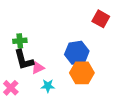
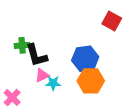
black L-shape: (24, 60) -> (36, 55), moved
cyan star: (48, 86) -> (53, 83), moved

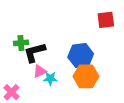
red square: (112, 21) -> (106, 20), turned -36
black L-shape: (36, 55) -> (35, 52), turned 90

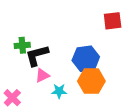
cyan star: (50, 79) -> (59, 91), moved

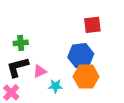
red square: (113, 21) -> (92, 25), moved
black L-shape: (37, 55) -> (18, 67), moved

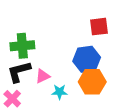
green cross: (21, 43) -> (22, 46), size x1.5

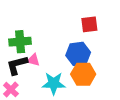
pink triangle: (43, 76) -> (33, 60), moved, turned 40
cyan star: (60, 92) -> (54, 83), size x1.6

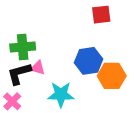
red square: (89, 24) -> (101, 15), moved
orange hexagon: (83, 74) -> (112, 76), moved

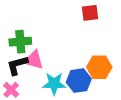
blue hexagon: (89, 61) -> (79, 81), moved
pink triangle: (38, 68) -> (34, 60), size x1.5

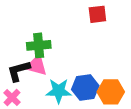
green cross: (20, 42) -> (39, 45), moved
orange hexagon: (99, 67) -> (111, 92), moved

